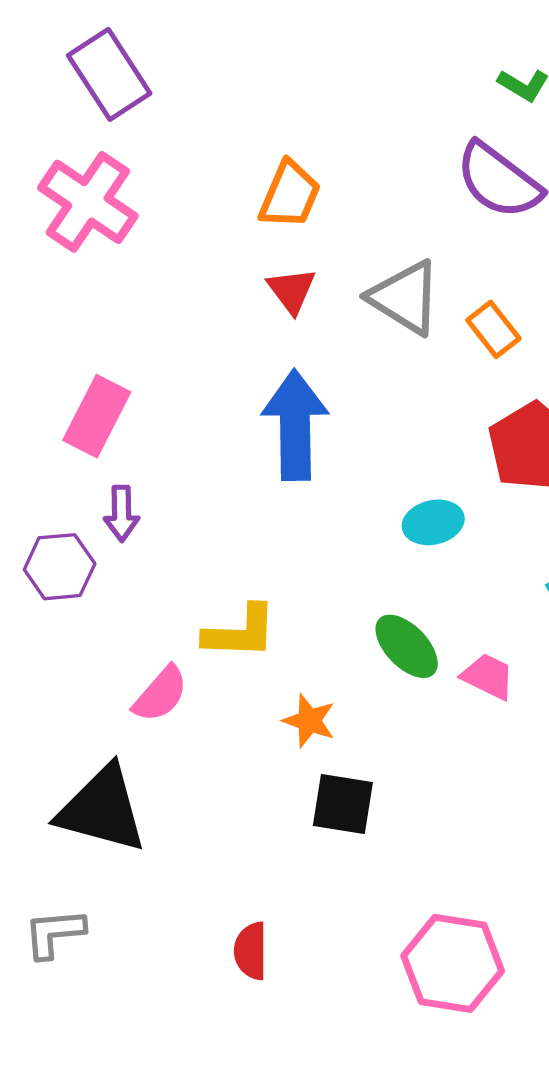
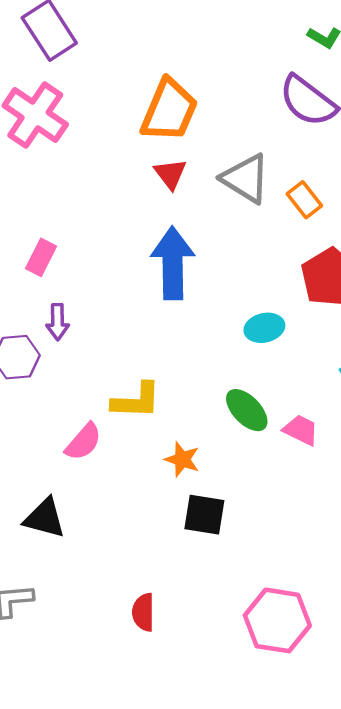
orange trapezoid: (290, 195) -> (169, 110), size x1.4
pink rectangle: (97, 416) -> (41, 257), size x0.7
black triangle: (102, 809) -> (45, 518), size x0.7

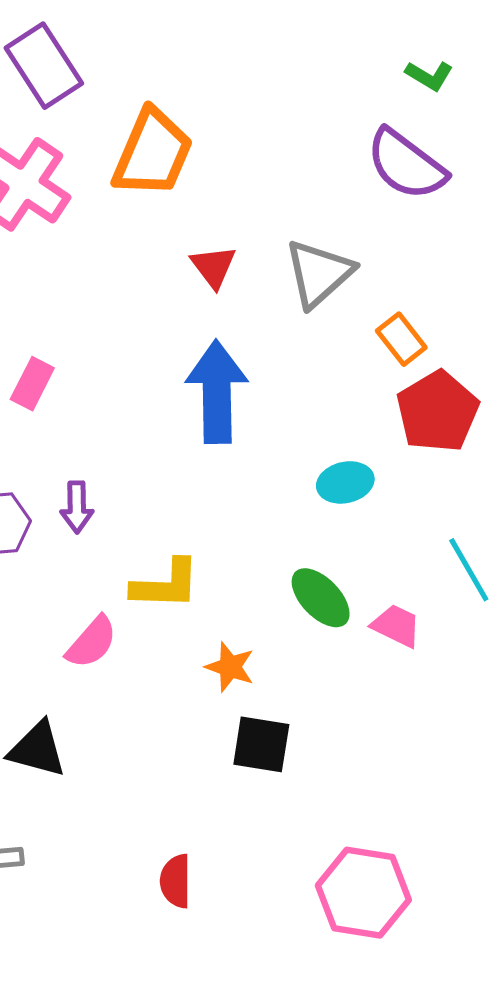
orange trapezoid: (169, 110) -> (153, 153), moved
gray triangle: (246, 179) -> (319, 273), turned 46
orange rectangle: (304, 200) -> (401, 339), moved
purple arrow: (58, 322) -> (77, 507), moved

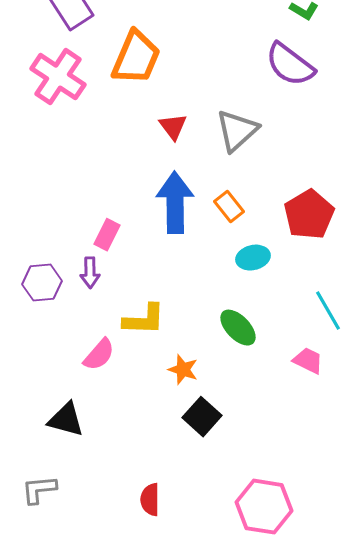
orange rectangle: (401, 339) -> (229, 207), moved
pink rectangle: (32, 384) -> (107, 235), moved
pink trapezoid: (396, 626) -> (308, 361), moved
black square: (261, 744) -> (202, 417), turned 33

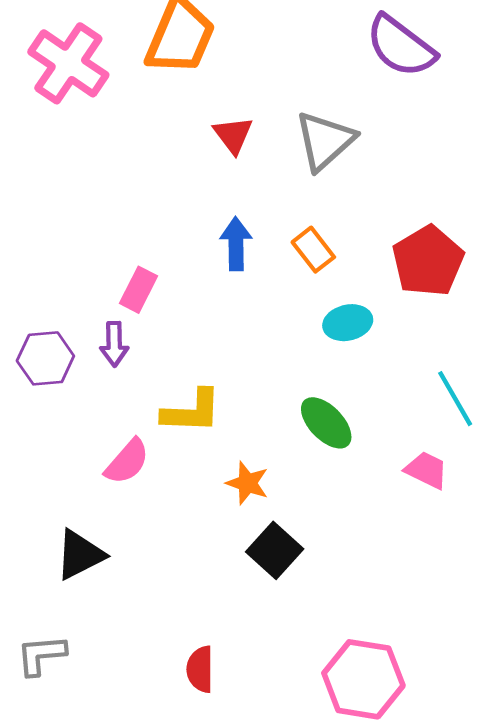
blue arrow: (175, 203) -> (236, 244), size x0.6
black triangle: (66, 420) -> (80, 555), turned -42

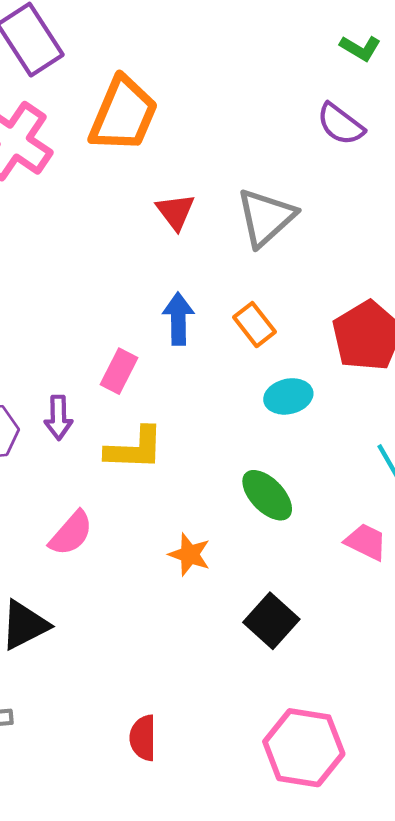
purple semicircle: (401, 46) -> (341, 124), size x0.7
pink rectangle: (139, 290) -> (119, 371), moved
yellow L-shape: (192, 411) -> (135, 449), moved
black square: (275, 550) -> (271, 621), moved

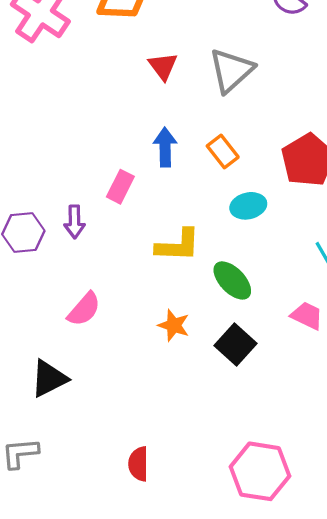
yellow L-shape: (135, 449) -> (178, 245), moved
black square: (271, 621) -> (235, 344), moved

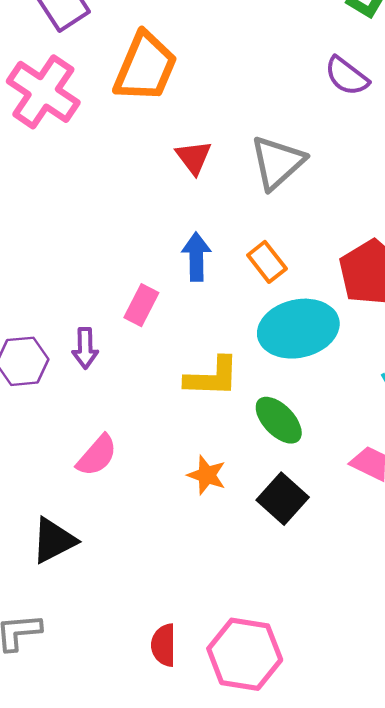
cyan ellipse: (248, 206) -> (298, 329), size x1.8
pink hexagon: (260, 471) -> (245, 654), moved

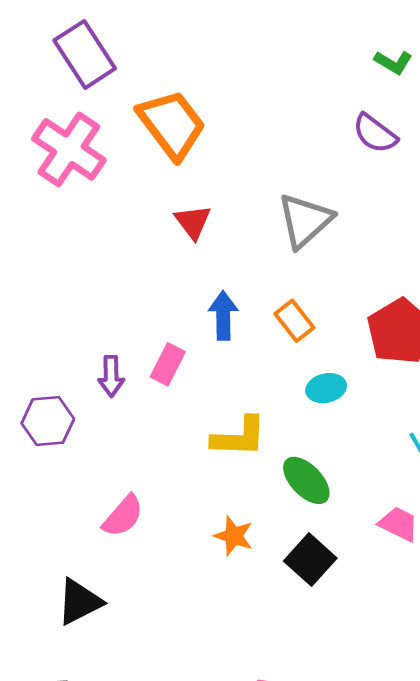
orange trapezoid: (145, 67) -> (172, 124), turned -60
red triangle: (194, 157) -> (193, 222), moved
cyan ellipse: (298, 329) -> (326, 388), size x0.5
purple arrow: (85, 348) -> (111, 376), moved

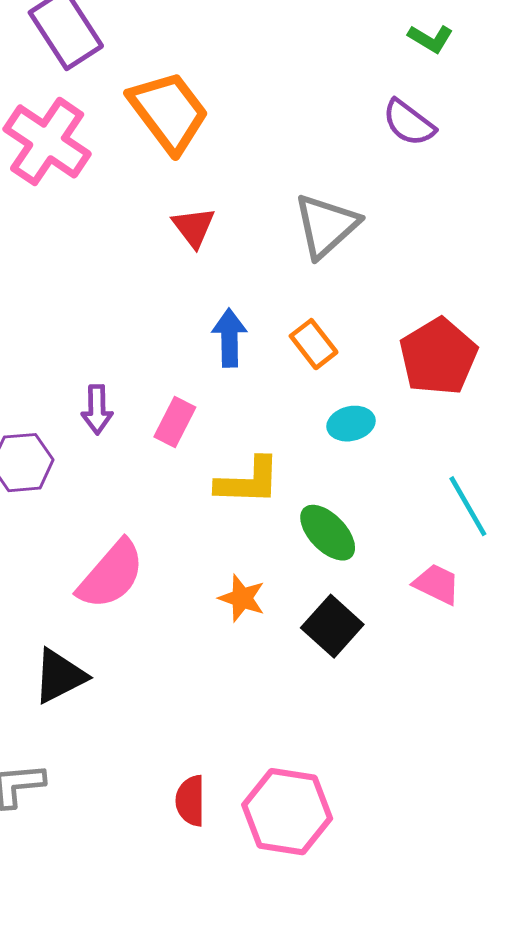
pink rectangle: (168, 364) -> (175, 422), moved
pink semicircle: (123, 516) -> (111, 575), size x1.4

